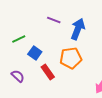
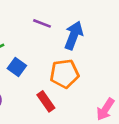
red rectangle: (48, 72) -> (46, 101), moved

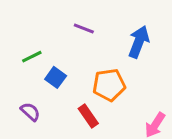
blue arrow: (74, 35) -> (139, 42), moved

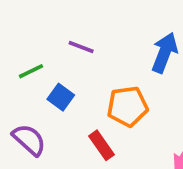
purple line: (84, 28) -> (81, 47), moved
purple semicircle: (30, 112) -> (29, 140), size x1.4

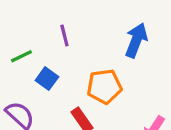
purple line: (81, 47) -> (64, 36), turned 55

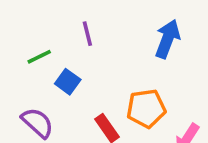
orange pentagon: (104, 87) -> (146, 108), moved

